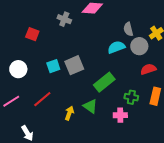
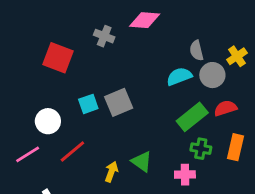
red square: (32, 34) -> (58, 58), size x1.5
white circle: (18, 69) -> (48, 121), moved
green rectangle: (104, 82) -> (192, 117), moved

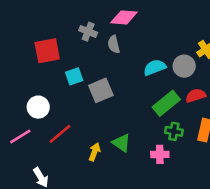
gray semicircle: (197, 50) -> (114, 44), moved
red square: (58, 58) -> (47, 51), turned -32
cyan square: (88, 104) -> (74, 76), moved

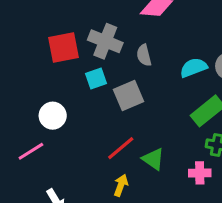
gray cross: (88, 32) -> (105, 41), moved, size x1.5
gray semicircle: (114, 44) -> (144, 55), moved
red line: (60, 134) -> (121, 148), moved
yellow arrow: (95, 152) -> (121, 185), moved

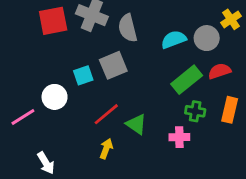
gray semicircle: (144, 55) -> (128, 28), size x1.4
cyan square: (96, 78) -> (83, 75), moved
white circle: (53, 116) -> (55, 97), moved

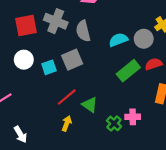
white circle: (55, 97) -> (24, 60), moved
green cross: (195, 111) -> (114, 123), moved, turned 32
pink cross: (179, 137) -> (133, 117), moved

